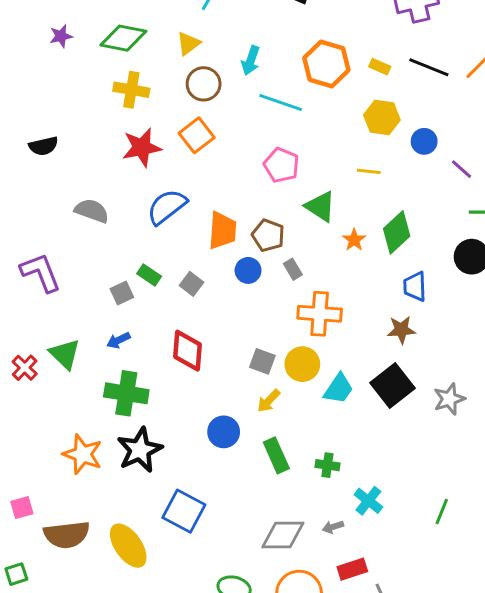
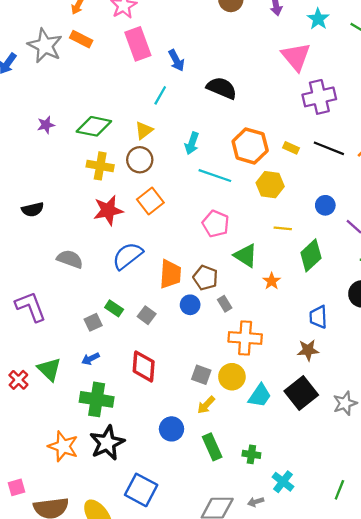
brown circle: (204, 84) -> (140, 160), moved
yellow hexagon: (382, 118) -> (270, 185), moved
green diamond: (397, 232) -> (311, 255), moved

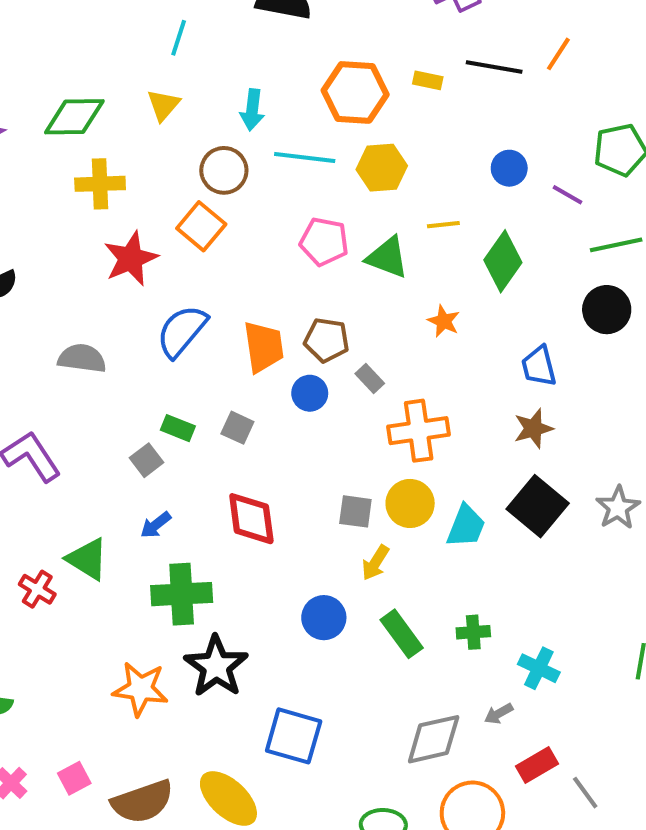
brown circle: (140, 160) -> (224, 170), moved
yellow hexagon: (270, 185) -> (382, 168), moved
green triangle: (246, 255) -> (387, 257), moved

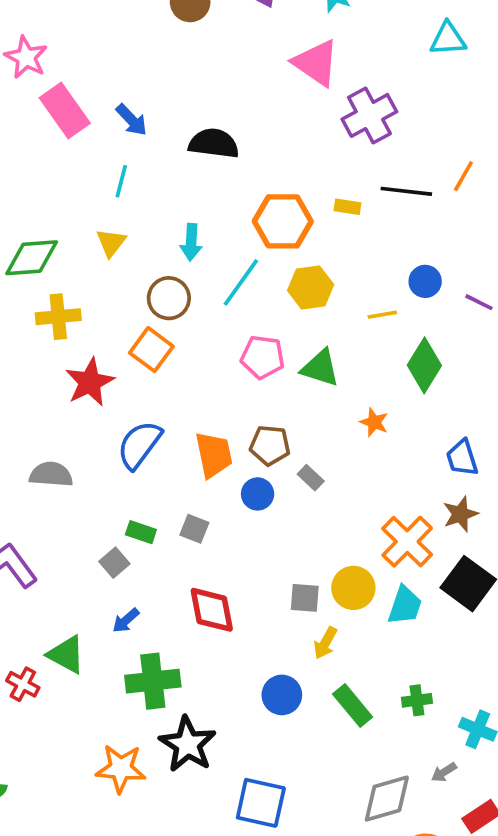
cyan line: (305, 158) -> (241, 282), turned -58
yellow line: (443, 225) -> (382, 315), moved
orange cross: (419, 431) -> (407, 542), moved, turned -34

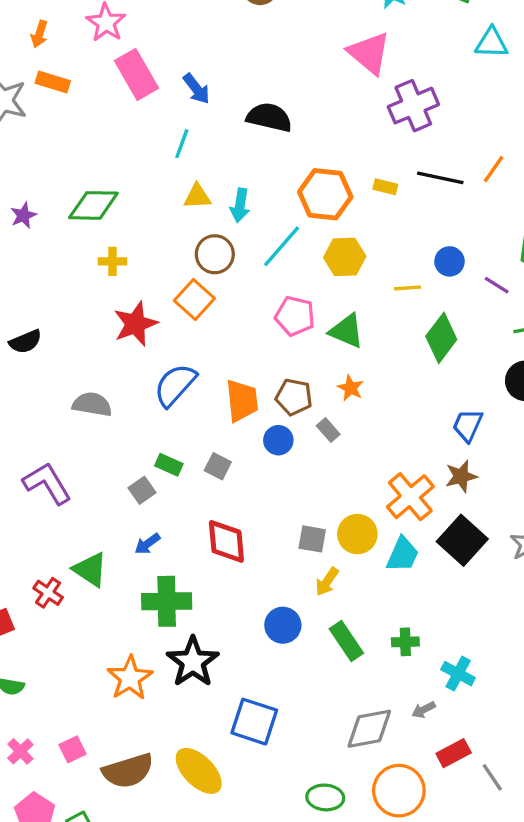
yellow triangle: (111, 243) -> (197, 197), moved, turned 44
yellow cross: (58, 317) -> (113, 261), size x0.7
orange star: (374, 422) -> (351, 388), moved
blue trapezoid: (462, 458) -> (468, 425), turned 36
orange star: (121, 768) -> (130, 678), turned 30

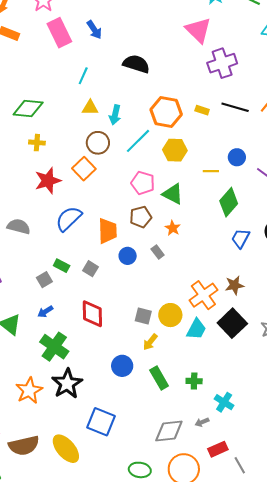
blue arrow: (196, 89) -> (94, 30), moved
brown pentagon: (294, 397) -> (141, 217), moved, turned -30
blue trapezoid: (468, 425) -> (241, 238), moved
green cross: (167, 601) -> (54, 347), turned 32

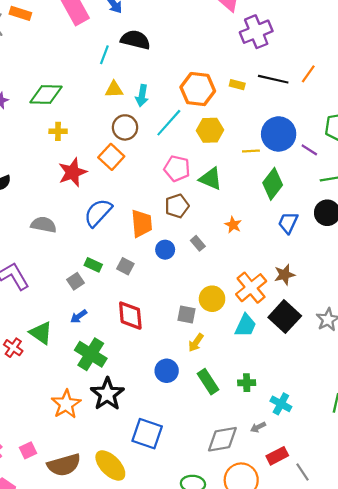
black semicircle: (136, 64) -> (135, 40), moved
blue circle: (237, 157) -> (279, 134), size x1.8
orange star: (173, 228) -> (233, 225), moved
yellow circle: (170, 315) -> (212, 299), moved

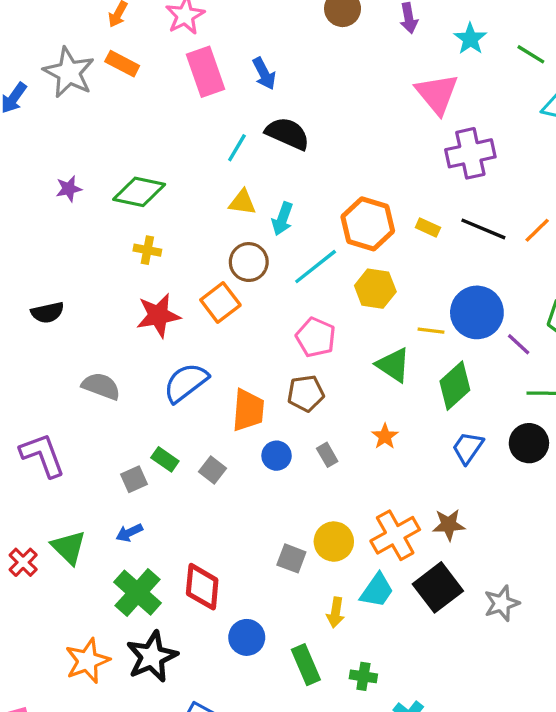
green triangle: (211, 179) -> (393, 365), moved
red diamond: (130, 316) -> (202, 587), moved
yellow arrow: (196, 343) -> (336, 612), moved, turned -36

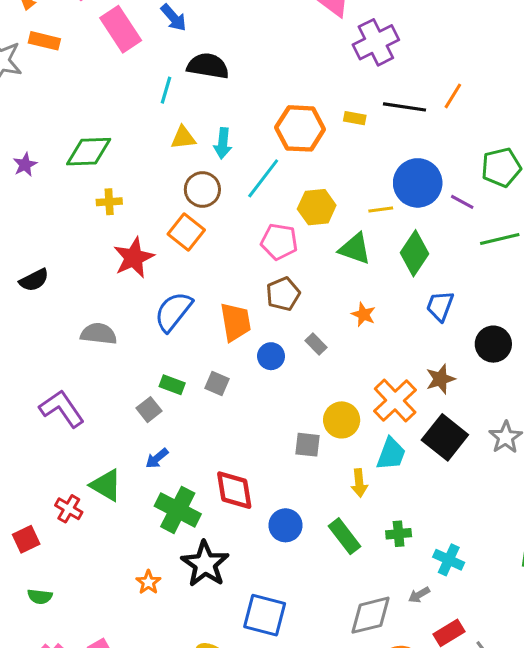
yellow hexagon: (375, 289) -> (317, 207), moved
black circle: (529, 443) -> (493, 344), moved
orange star: (87, 661) -> (148, 582), size x0.6

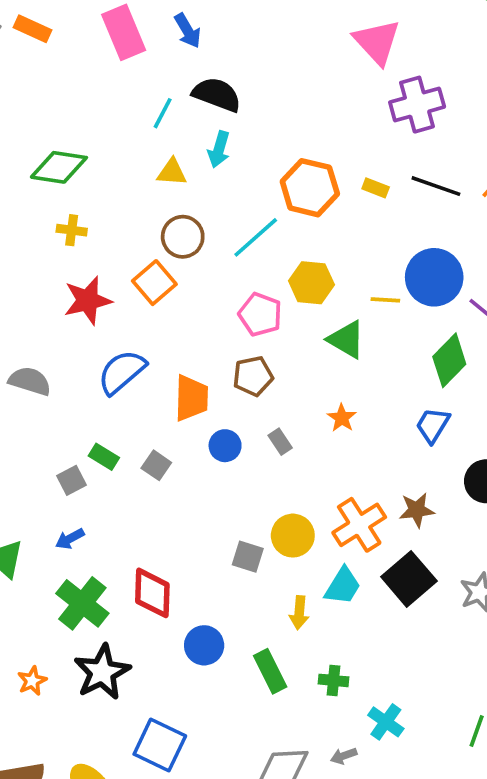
cyan arrow: (223, 143) -> (219, 149), moved
green diamond: (415, 253) -> (449, 360), moved

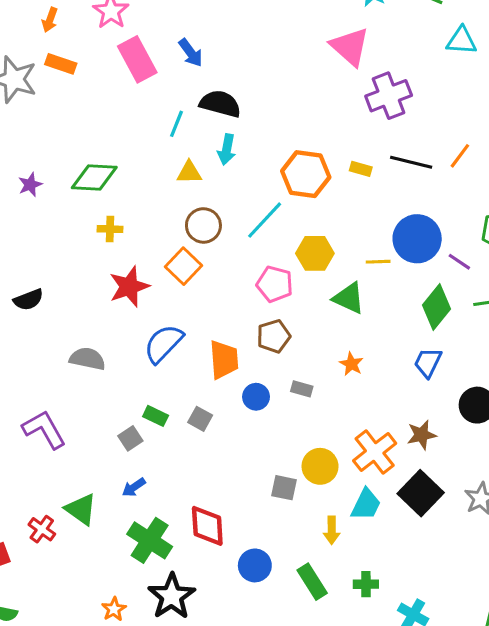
gray rectangle: (280, 442) -> (302, 389), turned -35

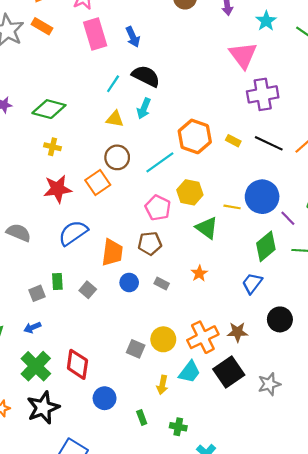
green rectangle: (156, 416) -> (57, 282), turned 49
green rectangle: (312, 582) -> (142, 417), size x0.6

